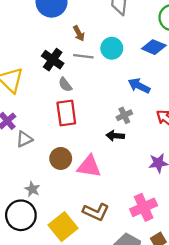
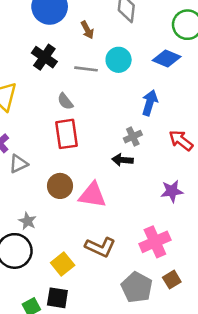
brown arrow: (79, 33) -> (87, 30), moved
black cross: (53, 60) -> (44, 57), moved
blue arrow: (139, 86) -> (150, 103), turned 80
yellow square: (63, 227) -> (63, 264), size x0.7

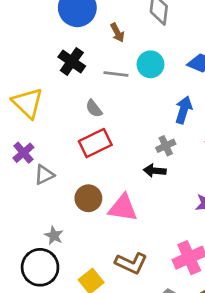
red rectangle: (67, 134) -> (95, 143), turned 72

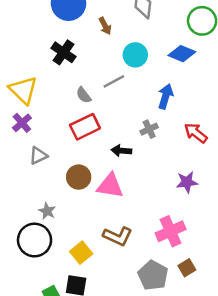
gray line: (116, 74) -> (114, 81), moved, turned -35
purple cross: (23, 153) -> (22, 123), moved
black arrow: (155, 171) -> (121, 151), moved

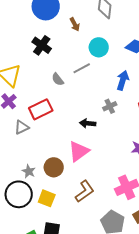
red rectangle: (85, 127) -> (41, 109), moved
brown circle: (79, 177) -> (54, 167), moved
pink triangle: (110, 186) -> (79, 151), turned -45
brown L-shape: (118, 236) -> (85, 191), turned -60
yellow square: (81, 253) -> (47, 198), moved, turned -30

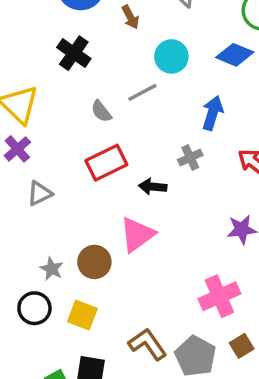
red rectangle: (41, 109) -> (106, 163), moved
brown L-shape: (85, 191) -> (147, 344), moved, turned -90
black circle: (19, 194) -> (34, 308), size x0.7

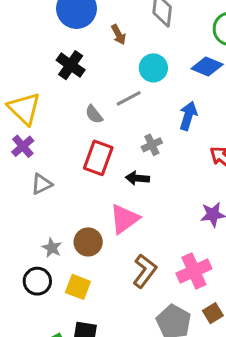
gray cross: (190, 158) -> (152, 145), moved
red rectangle: (106, 163) -> (98, 158), turned -44
brown L-shape: (147, 344) -> (145, 271), moved, turned 72

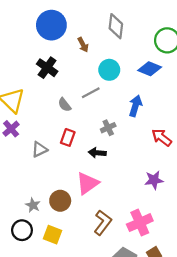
red rectangle: (98, 158) -> (68, 137), size x0.7
gray triangle: (42, 184) -> (39, 149), moved

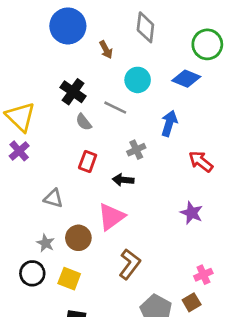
black cross: (47, 68) -> (73, 92), moved
gray line: (91, 93) -> (115, 108), turned 54
gray triangle: (39, 149) -> (53, 198), moved, turned 42
purple star: (154, 180) -> (192, 213), turned 30
pink cross: (140, 223) -> (203, 275), moved, size x0.6

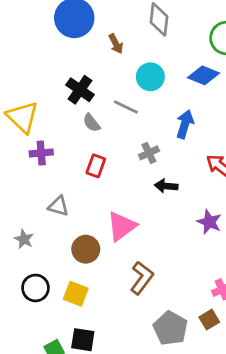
purple cross: (19, 151) -> (41, 153), moved, turned 36
black arrow: (123, 180) -> (166, 186), moved
gray star: (45, 243) -> (24, 239), moved

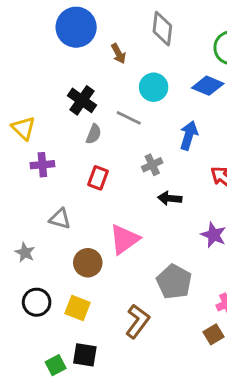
yellow triangle: (23, 117) -> (23, 128), size x0.7
gray semicircle: (91, 123) -> (94, 134), turned -120
brown L-shape: (142, 278) -> (138, 321), moved
gray pentagon: (170, 328) -> (174, 282), moved

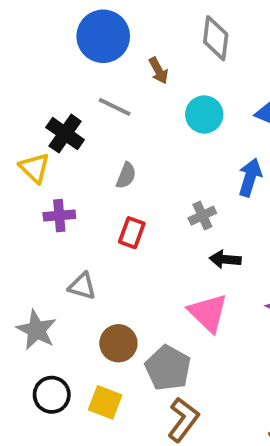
black cross: (82, 100) -> (65, 134), moved
gray line: (129, 118) -> (115, 107), moved
pink triangle: (124, 239) -> (208, 313), moved, turned -40
gray star: (25, 252) -> (36, 330), size x1.5
gray pentagon: (174, 282) -> (168, 368), moved

